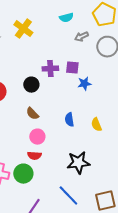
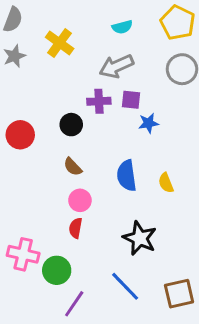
gray arrow: (81, 37) -> (116, 66), moved, size x1.6
blue semicircle: (69, 120) -> (127, 176), size x1.5
red semicircle: (34, 156) -> (76, 228), turned 96
black star: (78, 163) -> (140, 238), turned 30
green circle: (23, 174) -> (57, 270), moved

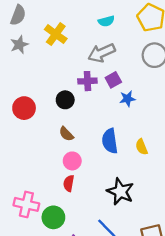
purple square: (131, 100) -> (113, 80), turned -35

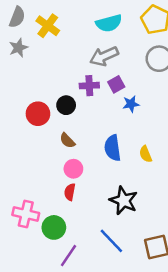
cyan semicircle: (106, 21) -> (109, 23), size x1.5
yellow cross: (56, 34) -> (48, 26), moved
red circle: (24, 108) -> (38, 114), moved

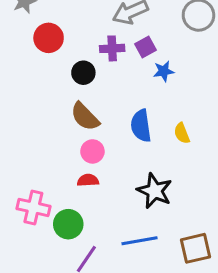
red circle: (38, 114) -> (49, 38), moved
brown semicircle: (67, 141) -> (85, 117), size x1.5
red semicircle: (70, 192) -> (88, 180), turned 77
blue line: (111, 241) -> (139, 241), turned -56

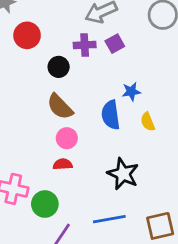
blue star: (164, 71) -> (131, 92), moved

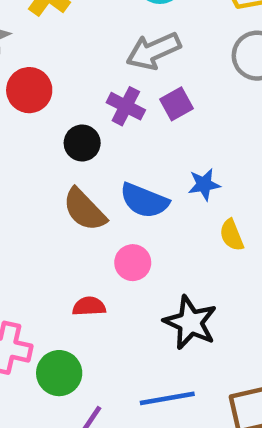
purple cross: (85, 45) -> (126, 106), turned 30
blue semicircle: (111, 115) -> (144, 201), moved, turned -60
pink circle: (67, 138) -> (133, 263), moved

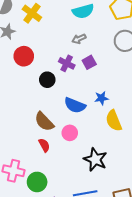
gray arrow: (153, 51) -> (79, 39), size x0.6
brown semicircle: (84, 210) -> (44, 122), moved
yellow semicircle: (232, 235) -> (114, 121), size x1.5
red semicircle: (89, 306) -> (44, 145), moved, turned 64

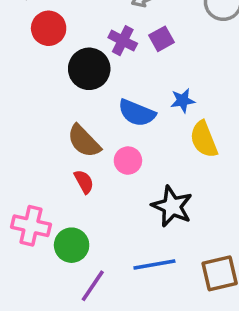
black circle: (47, 80) -> (89, 69), size x1.5

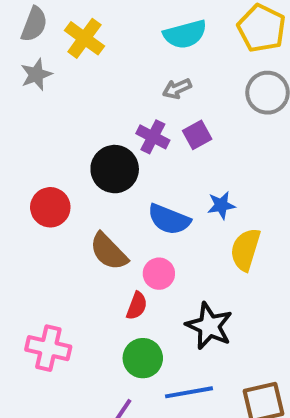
red circle: (49, 28) -> (50, 207), moved
yellow semicircle: (204, 139) -> (245, 250), turned 39
red semicircle: (84, 182) -> (137, 306), moved, turned 50
green circle: (72, 245) -> (143, 358), moved

